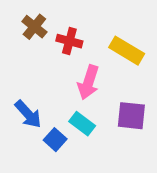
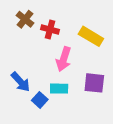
cyan rectangle: (82, 124) -> (59, 89), turned -36

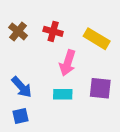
brown cross: (25, 19) -> (18, 31), moved
blue square: (40, 100) -> (20, 116), moved, turned 35

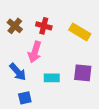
pink arrow: (68, 63) -> (35, 52), moved
blue square: (20, 116) -> (25, 98), moved

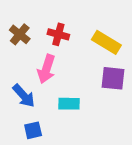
purple square: (83, 73) -> (113, 78), moved

